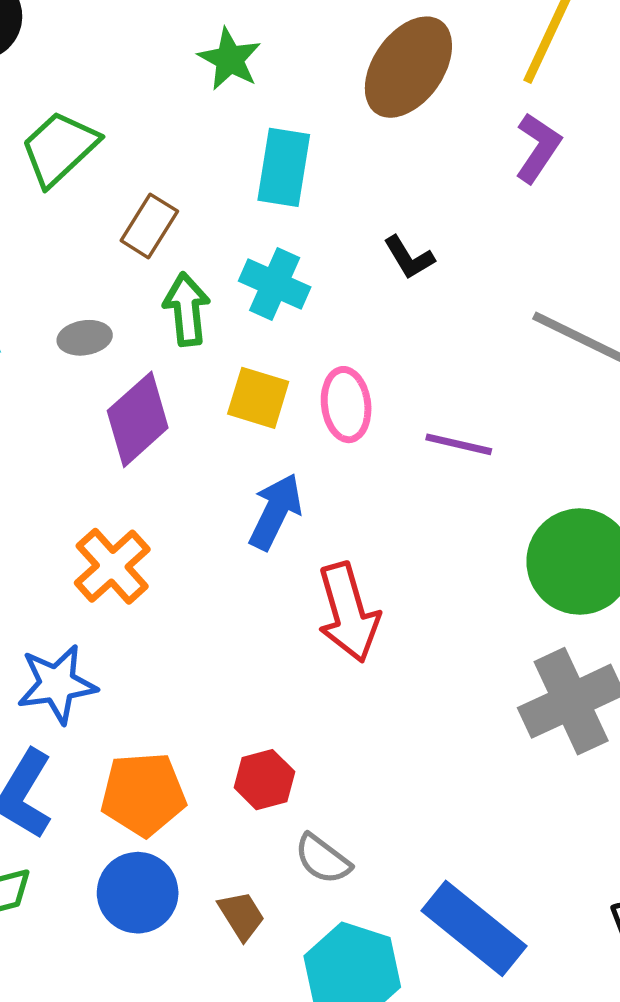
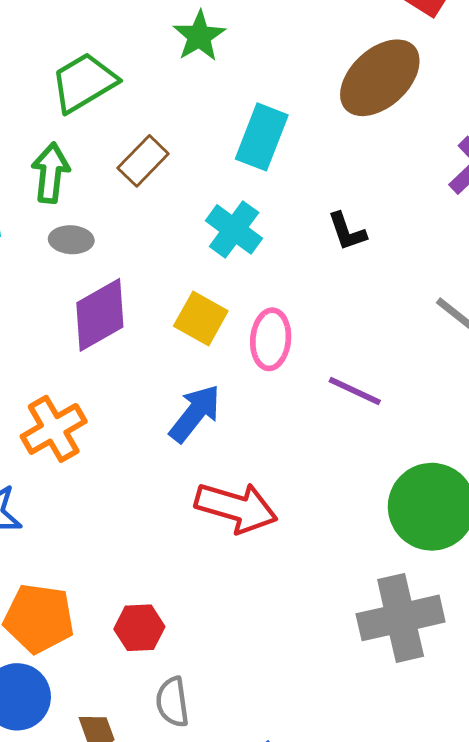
green star: (230, 59) -> (199, 36), moved
green arrow: (187, 309) -> (51, 173), moved
red arrow: (348, 613) -> (236, 508), turned -70
gray semicircle: (323, 859) -> (172, 702), turned 33

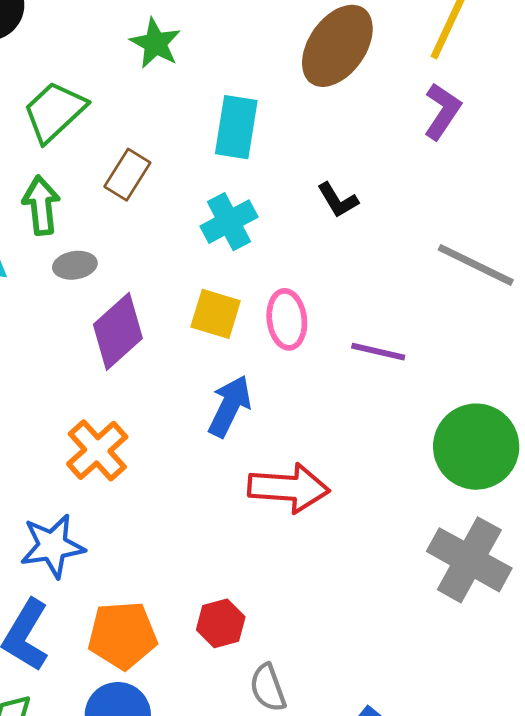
cyan cross: (234, 229) -> (229, 222), turned 38
gray cross: (401, 618) -> (469, 560), turned -36

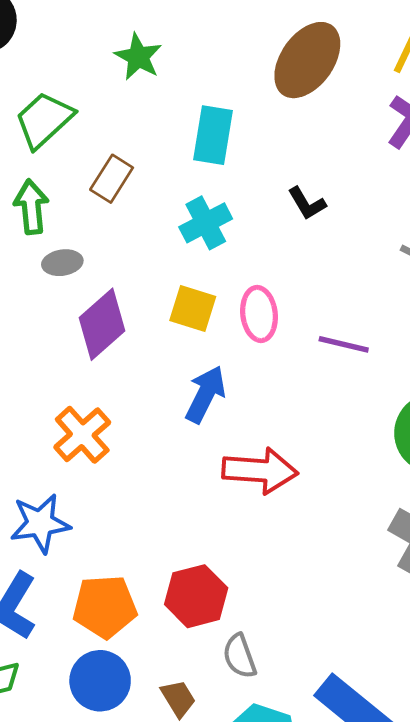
red hexagon: (221, 623) -> (196, 596), size x1.4

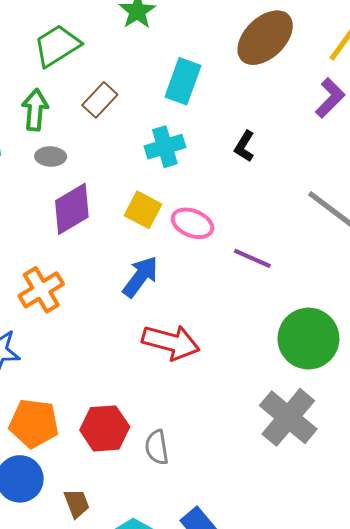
black L-shape: (307, 203) -> (244, 146), turned 52
pink ellipse: (259, 314) -> (192, 223), turned -72
gray semicircle: (240, 656) -> (157, 447), moved

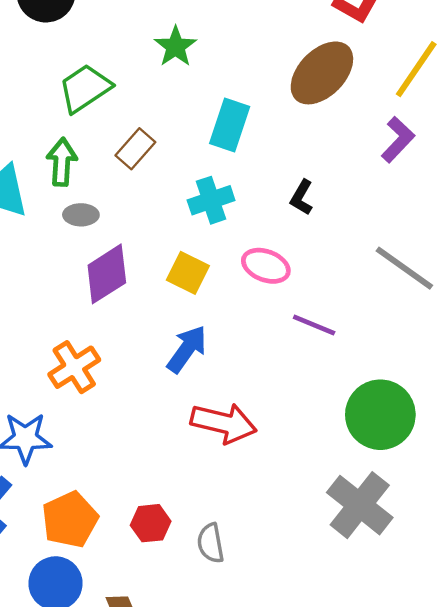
pink ellipse: (192, 223) -> (266, 266), moved
orange pentagon: (34, 423) -> (70, 520), turned -30
red hexagon: (105, 428) -> (151, 523), size x0.7

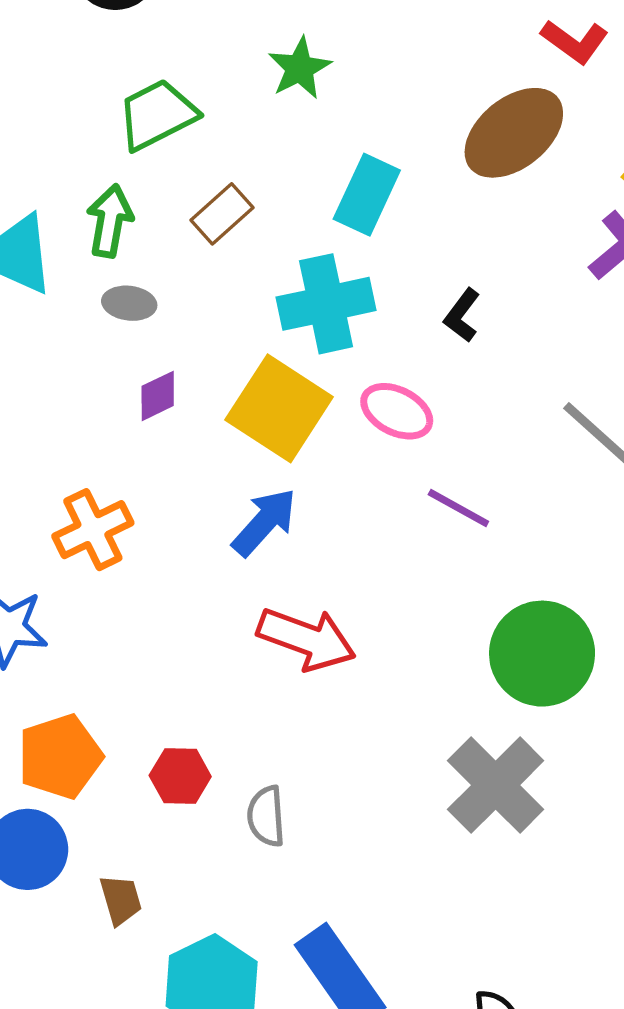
cyan cross: (211, 200) -> (326, 304), size x1.4
yellow square: (188, 273) -> (279, 408), size x1.6
purple diamond: (107, 274) -> (158, 396), size x0.6

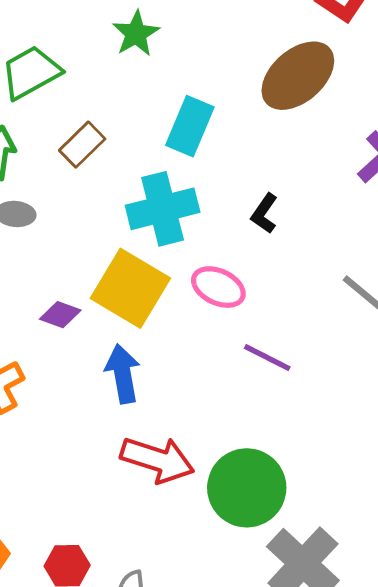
purple diamond: (158, 396) -> (60, 315), moved, turned 48
blue arrow: (264, 522) -> (123, 374), turned -50
green circle: (542, 654) -> (247, 488), moved

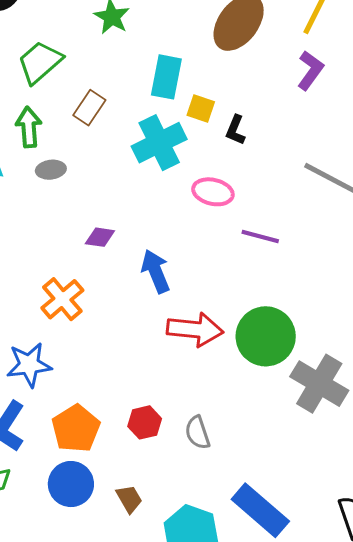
yellow square: (130, 288) -> (201, 108), moved, size x0.5

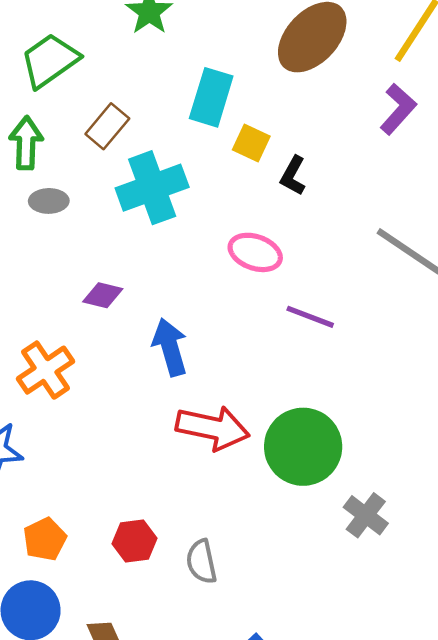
cyan cross: (159, 143) -> (152, 188), moved
gray cross: (319, 384) -> (366, 515), size x0.6
orange pentagon: (76, 429) -> (45, 539), size x0.7

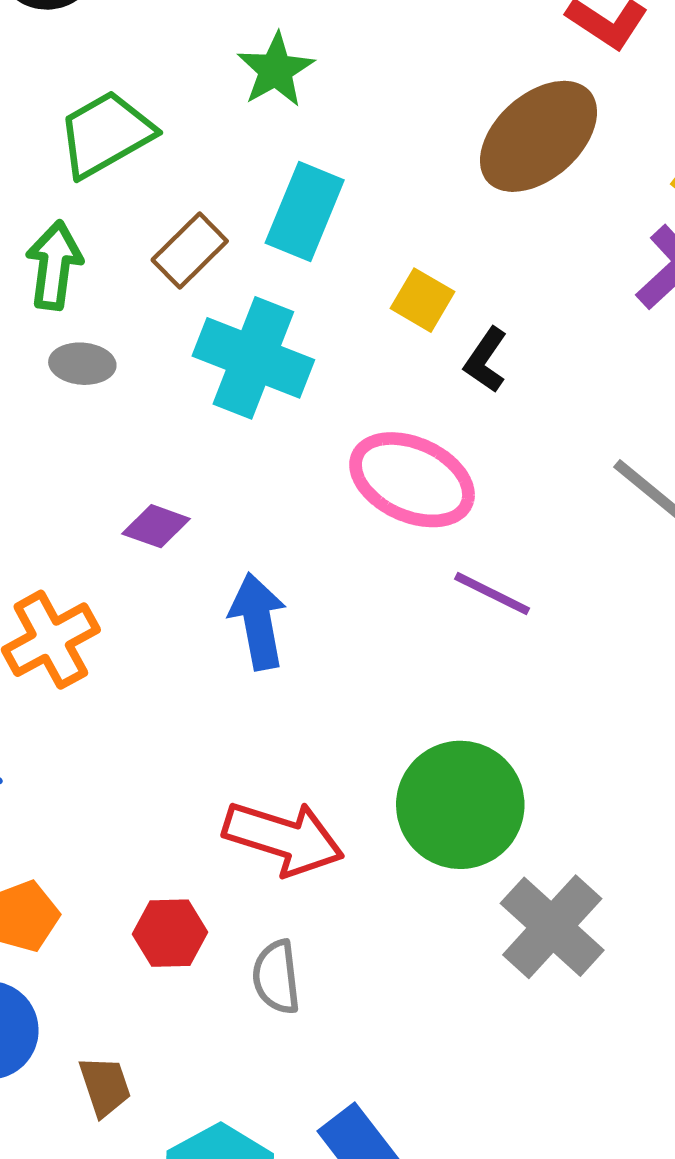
cyan rectangle: (211, 97) -> (305, 212), moved
cyan cross: (152, 188) -> (253, 358), turned 36
pink ellipse: (255, 252) -> (412, 480), size x1.4
red arrow: (213, 428) -> (284, 838), moved
gray cross: (366, 515) -> (552, 927), size x1.4

